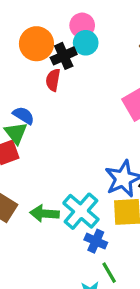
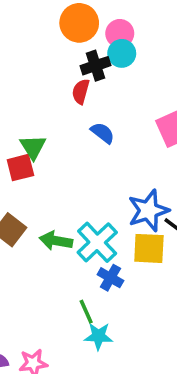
orange circle: (36, 44) -> (79, 23), moved
blue semicircle: (24, 115) -> (103, 133), moved
green line: (109, 273) -> (86, 312), moved

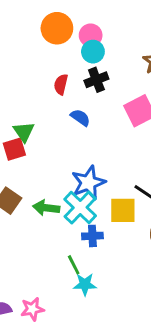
black cross: (95, 66) -> (96, 80), moved
blue star: (148, 211) -> (88, 183), moved
blue cross: (110, 278) -> (92, 236), turned -30

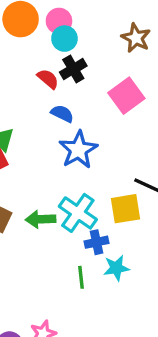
red semicircle: (61, 84) -> (48, 79), moved, turned 126
blue star: (88, 183) -> (78, 150), moved
green line: (74, 265) -> (81, 277), turned 30
cyan star: (85, 284) -> (116, 268), moved

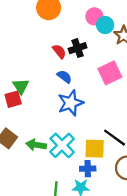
pink circle: (59, 21) -> (94, 16), moved
cyan circle: (64, 39) -> (105, 25), moved
blue cross: (96, 242) -> (88, 169), moved

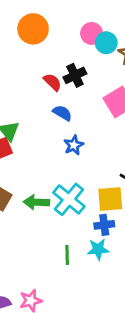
blue star: (71, 103) -> (74, 145), size x0.6

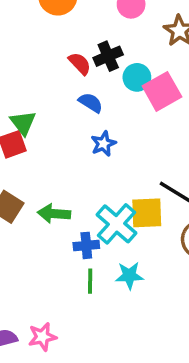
cyan circle: (106, 43) -> (137, 77), moved
cyan cross: (69, 199) -> (117, 224), moved
blue cross: (104, 225) -> (86, 245), moved

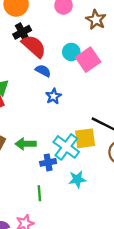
black cross: (108, 56) -> (22, 32), moved
red semicircle: (80, 64) -> (34, 46), size x1.6
green line: (90, 281) -> (39, 193), moved

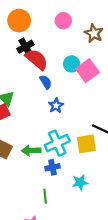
blue semicircle: (43, 71) -> (46, 82), turned 32
cyan cross: (66, 147) -> (57, 143), moved, turned 30

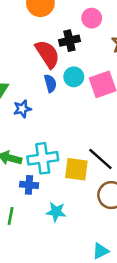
black cross: (25, 47) -> (69, 41), moved
cyan circle: (72, 64) -> (74, 77), moved
blue star: (56, 106) -> (22, 109), moved

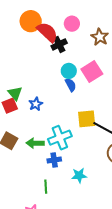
red semicircle: (47, 54) -> (47, 32), moved
blue semicircle: (50, 83) -> (71, 85), moved
yellow square: (76, 169) -> (87, 119), moved

